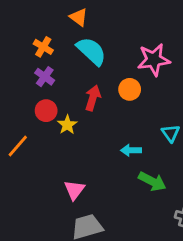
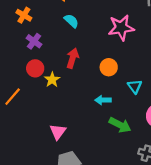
orange cross: (43, 47) -> (24, 15), moved
cyan semicircle: (91, 51) -> (71, 21), size x0.6
orange circle: (130, 89) -> (109, 67), moved

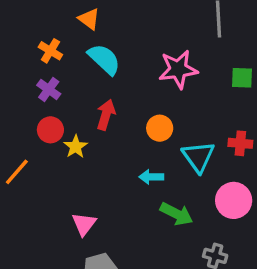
orange cross: (24, 15) -> (50, 51), moved
cyan semicircle: (71, 21) -> (104, 59), size x1.5
cyan triangle: (135, 86) -> (198, 157), size x1.5

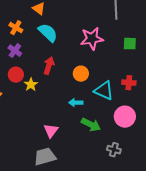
cyan triangle: (198, 157) -> (104, 91), turned -30
pink triangle: (84, 224) -> (51, 131), moved

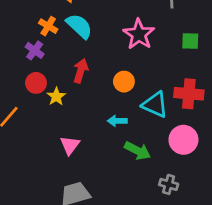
orange cross: (16, 28) -> (48, 26), moved
pink star: (92, 39) -> (139, 34), turned -30
red cross: (129, 83) -> (189, 94), size x1.5
pink triangle: (51, 131) -> (70, 145), moved

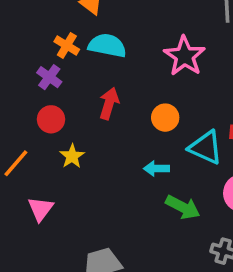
cyan semicircle: (79, 26) -> (107, 46), turned -32
yellow star: (56, 96) -> (72, 156), moved
pink triangle: (70, 145) -> (40, 209), moved

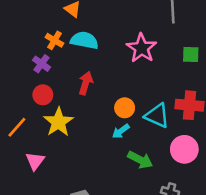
orange circle: (165, 118) -> (125, 108), moved
yellow star: (72, 156) -> (58, 122), size x1.6
cyan arrow: (156, 169) -> (121, 131), turned -36

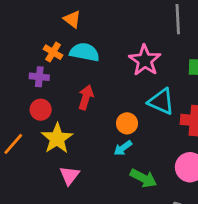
purple cross: (42, 64) -> (39, 77), turned -30
cyan triangle: (157, 116) -> (161, 101), moved
pink triangle: (35, 161) -> (69, 175), moved

